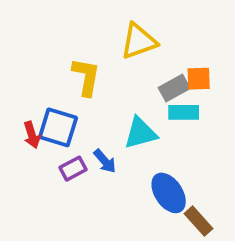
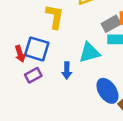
blue arrow: (105, 161) -> (67, 70), turned 42
purple rectangle: (73, 169) -> (33, 75), moved

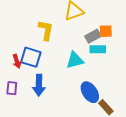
blue arrow: (67, 70) -> (39, 85), moved, size x1.5
purple rectangle: (33, 75) -> (12, 88), moved, turned -56

